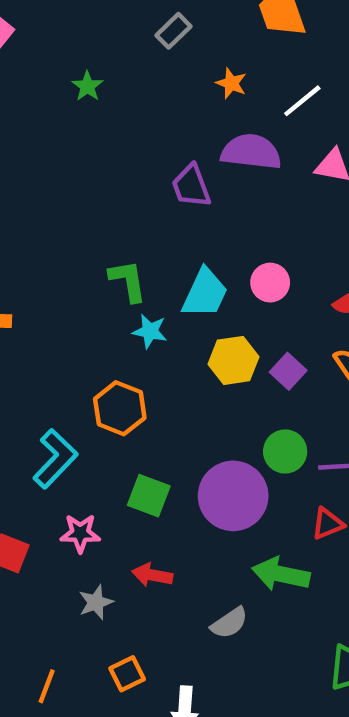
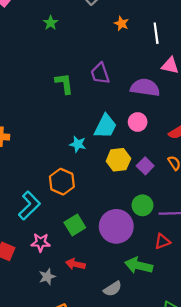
white line: (302, 101) -> (156, 33), turned -60
purple semicircle: (251, 152) -> (145, 88), moved
green L-shape: (128, 281) -> (64, 83), moved
green square: (149, 496) -> (75, 225), turned 36

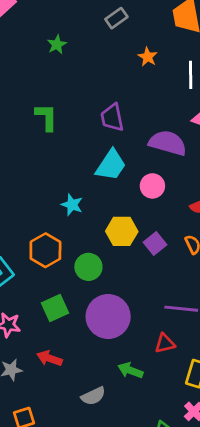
green L-shape: (64, 83) -> (46, 117), moved
cyan trapezoid: (105, 126) -> (111, 165), moved
green circle: (142, 205) -> (88, 267), moved
green arrow: (139, 266) -> (130, 370), size x0.7

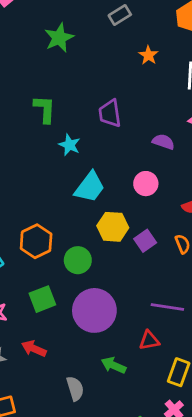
green star: (57, 44) -> (59, 38), size x1.5
purple semicircle: (168, 143) -> (163, 142), size x0.6
cyan trapezoid: (111, 165) -> (90, 187), moved
cyan star: (72, 205) -> (69, 145), moved
gray semicircle: (93, 396) -> (75, 389), turned -85

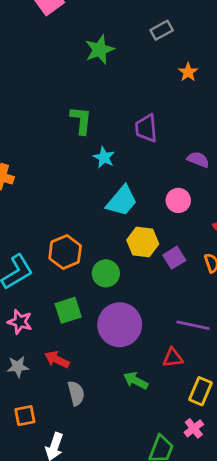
gray semicircle: (75, 389) -> (76, 393), moved

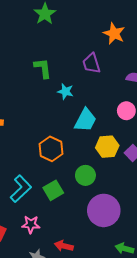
orange star: (188, 72) -> (114, 33), moved, size x1.5
orange hexagon: (65, 252) -> (51, 149), moved
green square: (68, 310) -> (53, 190), moved

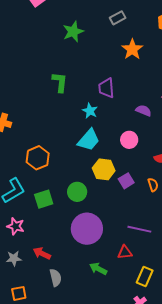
orange star: (114, 33) -> (132, 49), moved
cyan star: (65, 91) -> (90, 111), moved
orange hexagon: (51, 149) -> (38, 158), moved

